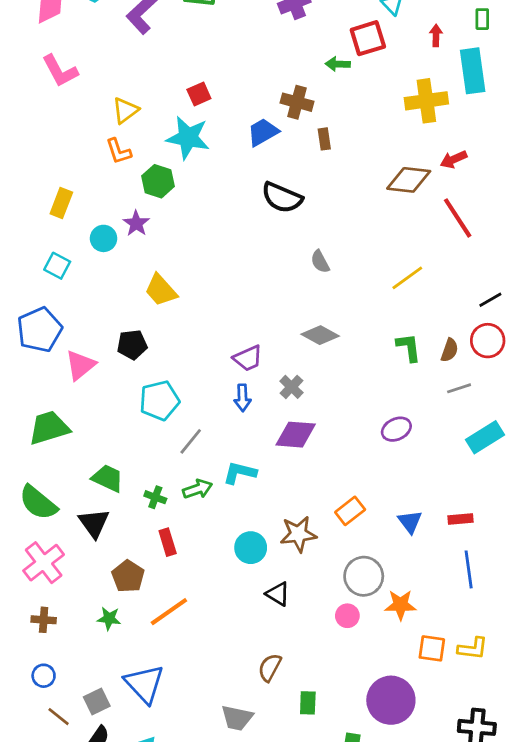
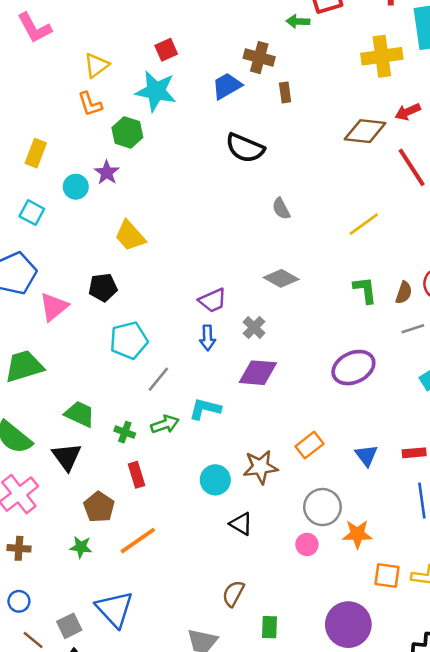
purple ellipse: (396, 429) -> (353, 368), size x1.5

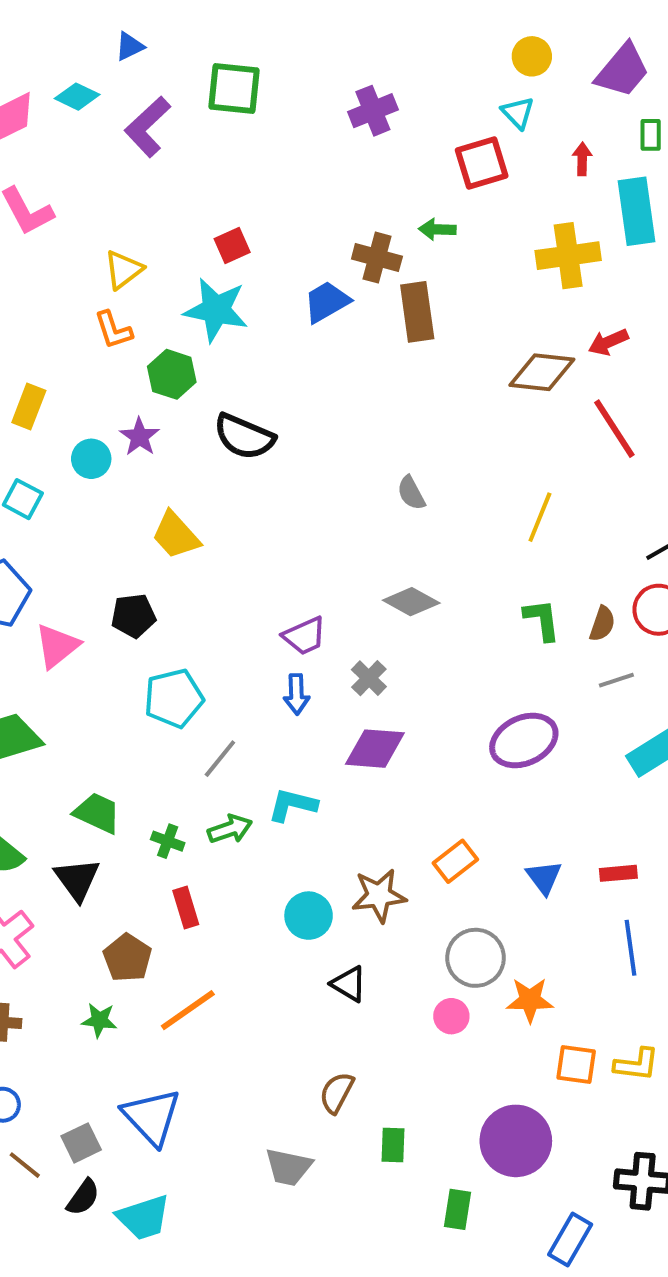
green arrow: (298, 21) -> (437, 229), moved
brown rectangle: (285, 92) -> (417, 312), size x1.8
black semicircle: (245, 148) -> (244, 437), moved
yellow line: (364, 224) -> (540, 517), turned -32

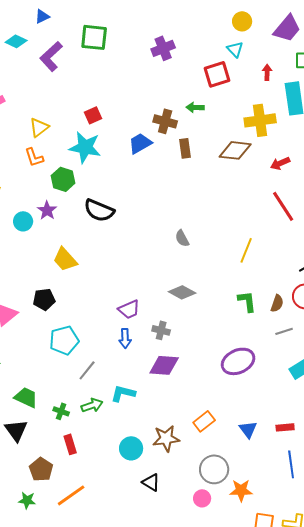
brown rectangle: (417, 312) -> (185, 148), size x0.7
brown diamond: (542, 372) -> (235, 150), moved
gray cross: (369, 678) -> (161, 330), turned -30

